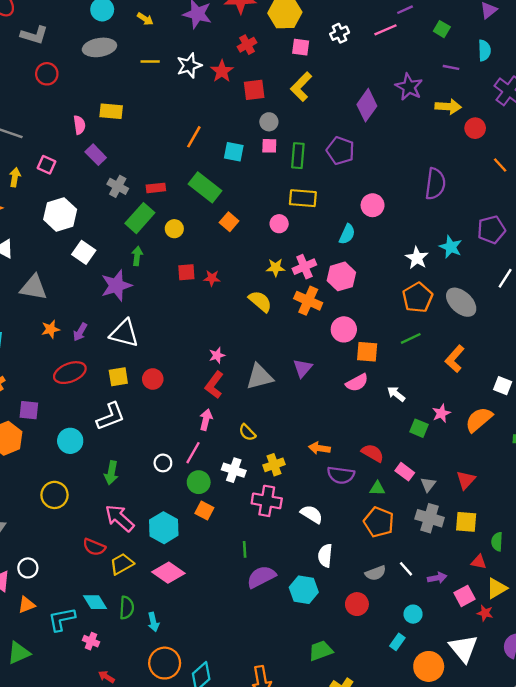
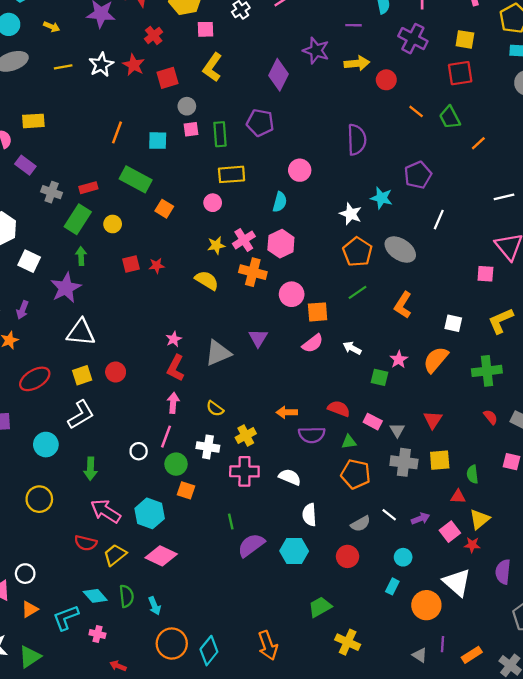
purple arrow: (80, 332) -> (22, 310), moved

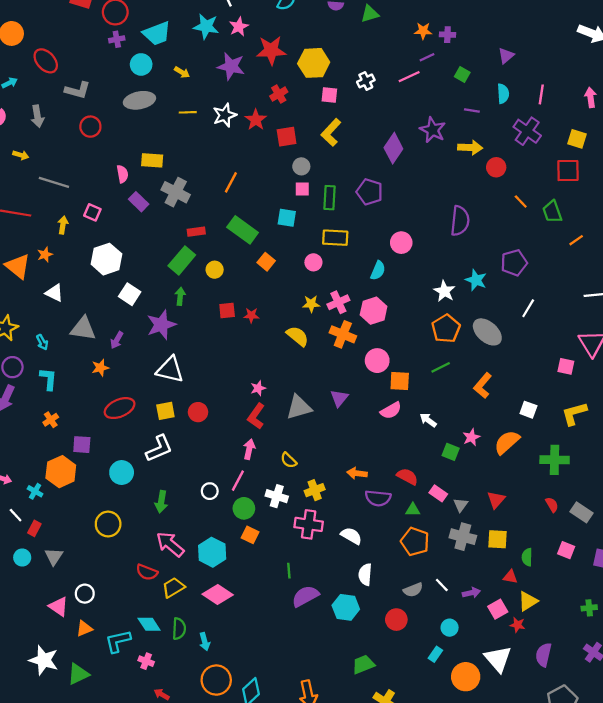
cyan square: (158, 141) -> (287, 218), moved
gray cross: (52, 192) -> (176, 192), moved, size x1.4

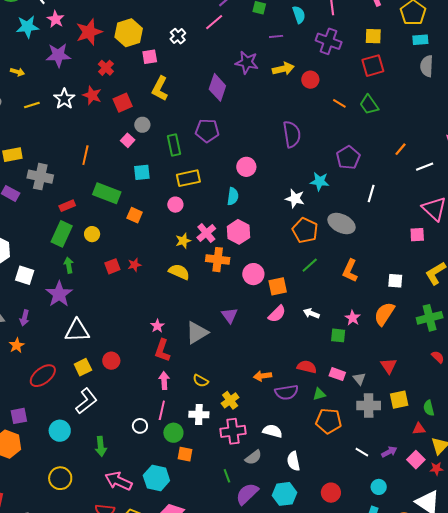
pink square: (302, 189) -> (128, 140), moved, turned -32
orange line: (576, 240) -> (400, 149), moved
gray semicircle: (413, 590) -> (253, 457), moved

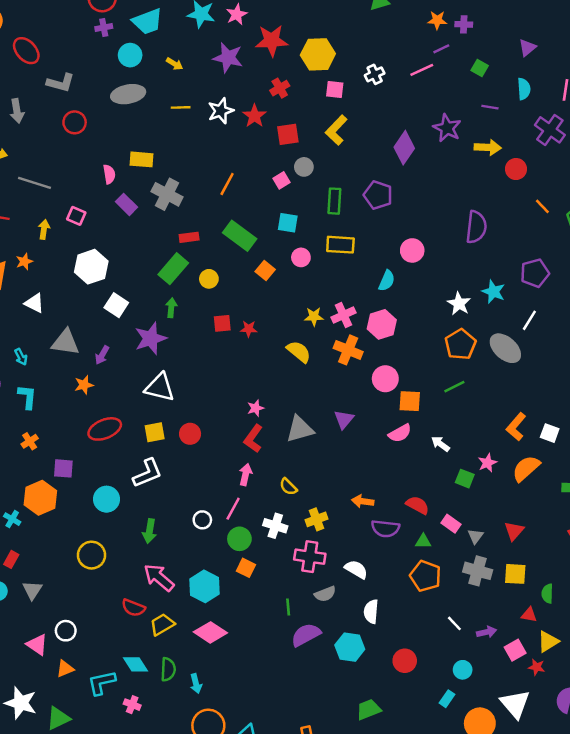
white line: (371, 193) -> (529, 320), moved
pink circle: (175, 205) -> (301, 257), moved
orange L-shape: (350, 271) -> (516, 427), moved

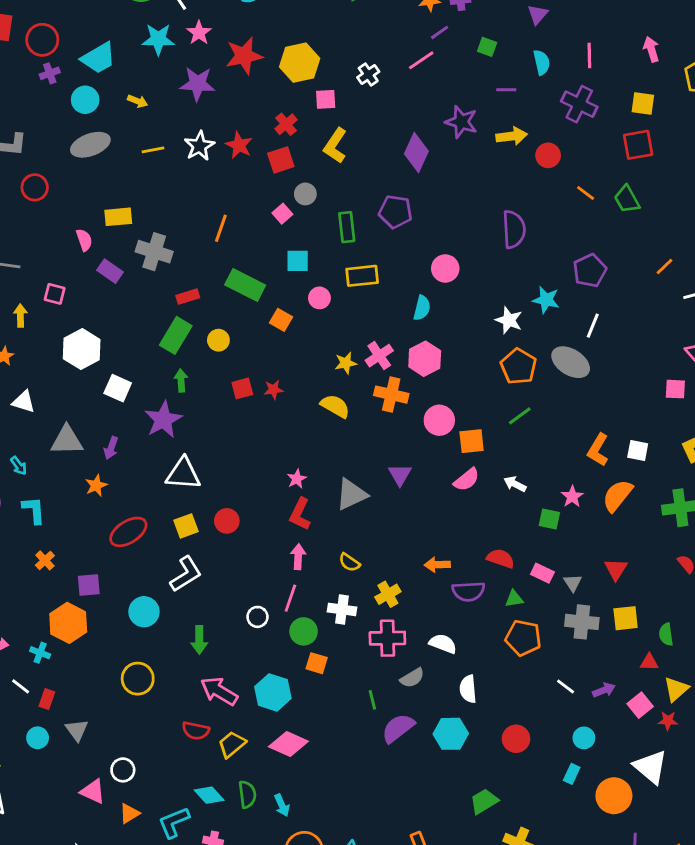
red cross: (280, 88) -> (286, 124), moved

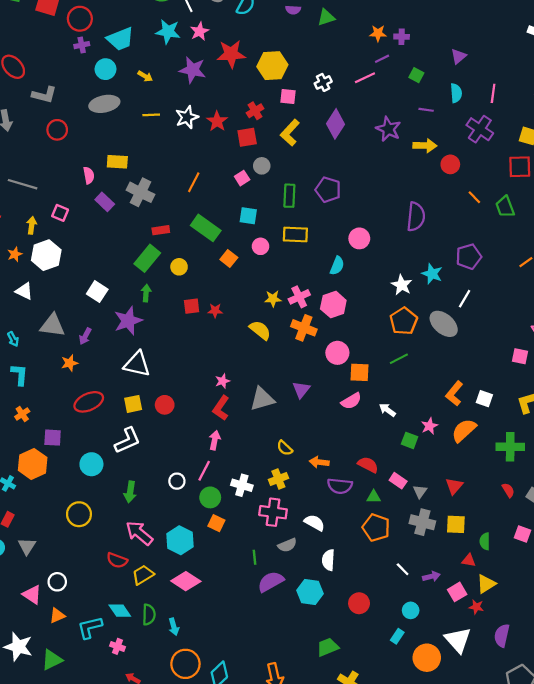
purple diamond: (416, 153) -> (335, 124), moved
white hexagon: (82, 349) -> (46, 255), moved
yellow semicircle: (349, 562) -> (285, 448), moved

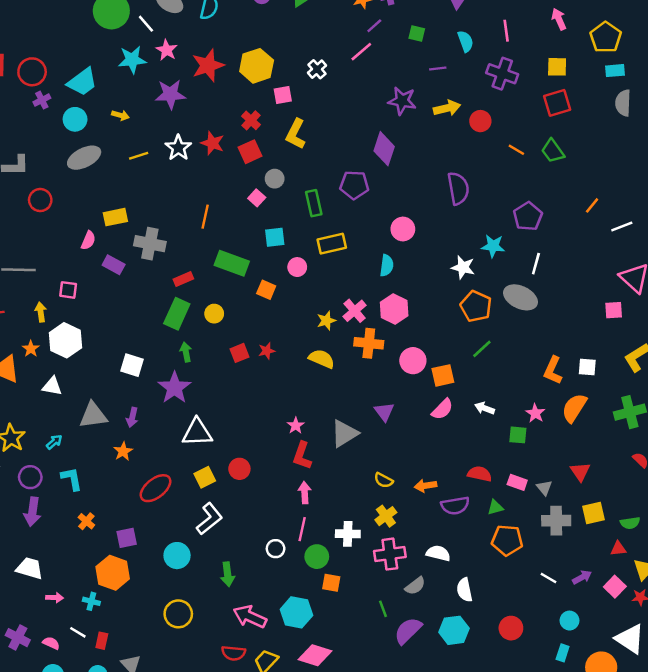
purple diamond: (335, 124) -> (384, 149), moved
pink semicircle: (89, 175) -> (88, 240), turned 49
cyan arrow: (13, 339) -> (54, 442), turned -88
green semicircle: (485, 541) -> (630, 523), turned -84

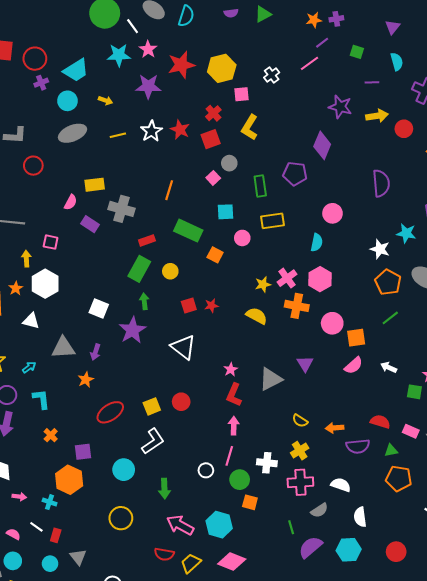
white triangle: (197, 432) -> (183, 347), moved, turned 36

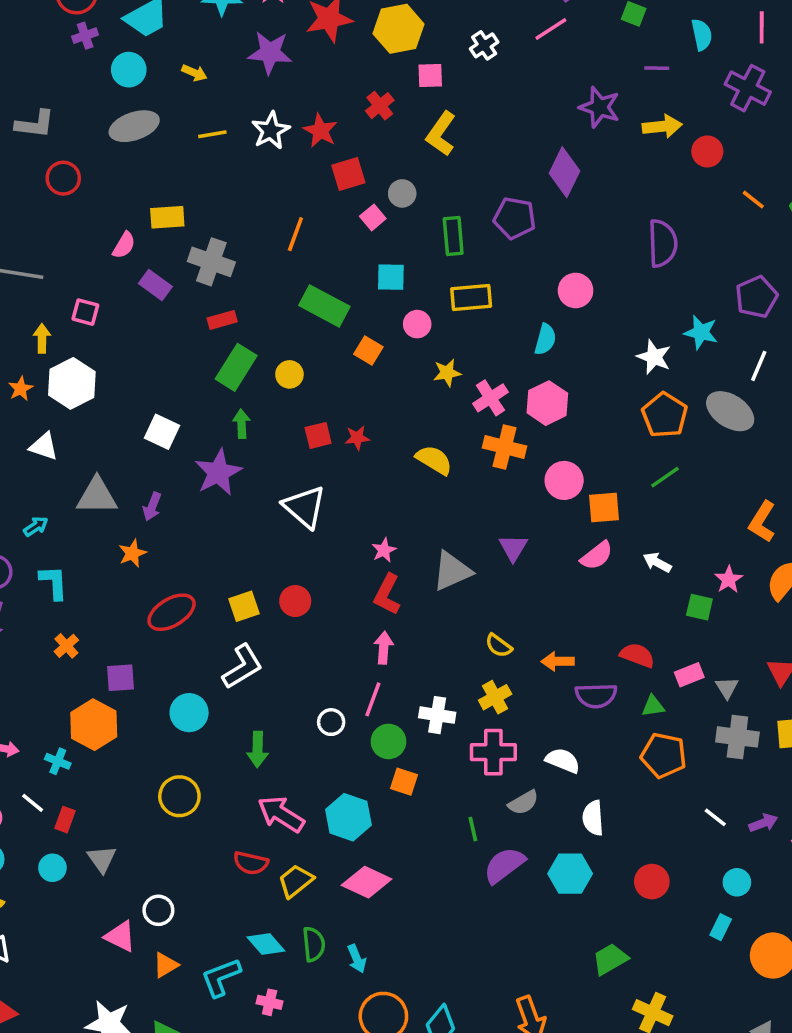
red square: (211, 139) -> (348, 174), moved
red rectangle: (147, 240) -> (222, 320), moved
yellow star: (263, 284) -> (447, 373), moved
pink rectangle: (411, 431) -> (689, 675), turned -49

